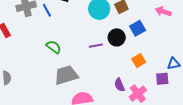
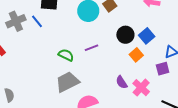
blue square: (138, 28) -> (147, 36), moved
black circle: (117, 37) -> (125, 35), moved
green semicircle: (54, 47) -> (66, 55), moved

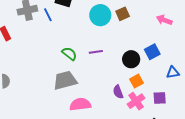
black circle: (125, 35) -> (131, 59), moved
orange square: (136, 55) -> (137, 81), moved
purple square: (163, 69) -> (160, 98), moved

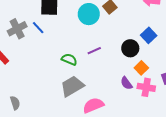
pink cross: (136, 101) -> (146, 87), turned -30

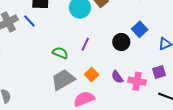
purple line: (94, 51) -> (85, 44), turned -40
orange square: (141, 68) -> (92, 75), moved

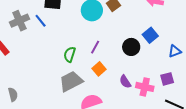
green semicircle: (60, 53) -> (70, 54), turned -98
orange square: (92, 75) -> (99, 69), moved

